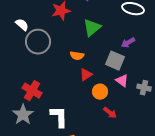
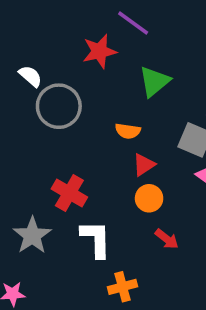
red cross: (32, 91) -> (69, 193), moved
orange circle: (100, 92) -> (149, 198), moved
red arrow: (110, 113) -> (167, 239), moved

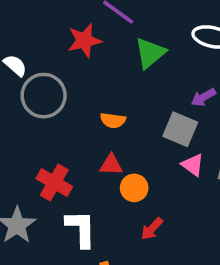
green triangle: (154, 81) -> (150, 53), moved
red triangle: (144, 165) -> (111, 165), moved, turned 35
red arrow: (167, 239) -> (152, 229), turned 95

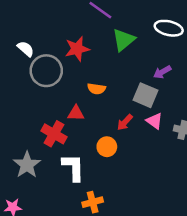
red star: (84, 41) -> (77, 49), moved
red triangle: (111, 165) -> (76, 113), moved
orange circle: (134, 188) -> (107, 147), moved
red arrow: (152, 229) -> (125, 122), moved

